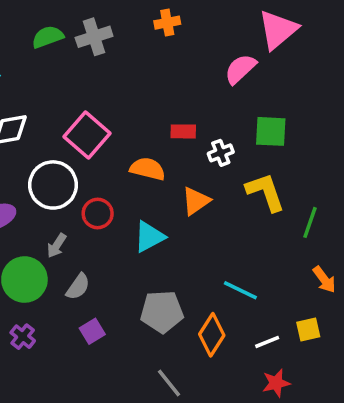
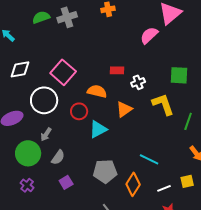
green square: (271, 131) -> (179, 75), moved
red circle: (98, 213) -> (79, 111), moved

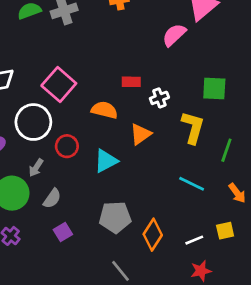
yellow L-shape: (163, 104) -> (193, 127), turned 35
red circle: (79, 111) -> (67, 146), moved
cyan line: (149, 159) -> (192, 184), moved

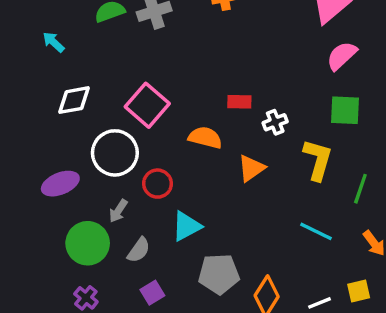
pink semicircle: (174, 35) -> (342, 56), moved
cyan triangle: (106, 161) -> (186, 226), moved

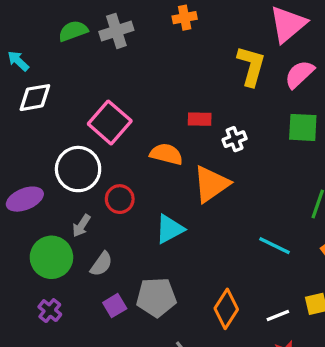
white diamond: (74, 100) -> (35, 98), moved
yellow L-shape: (318, 160) -> (251, 66), moved
orange triangle: (251, 168) -> (211, 184), size x1.4
cyan triangle: (186, 226) -> (170, 229), moved
gray pentagon: (219, 274) -> (156, 297), moved

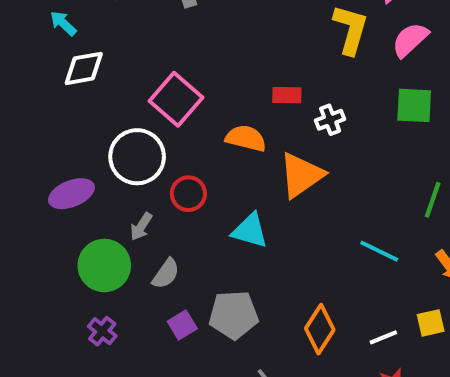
cyan triangle: (170, 229) -> (250, 231), turned 44

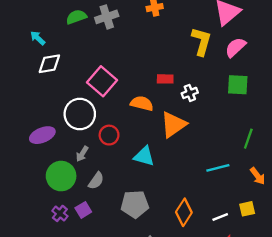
cyan line: (379, 251) -> (218, 168), turned -40
purple square: (182, 325) -> (83, 210), moved

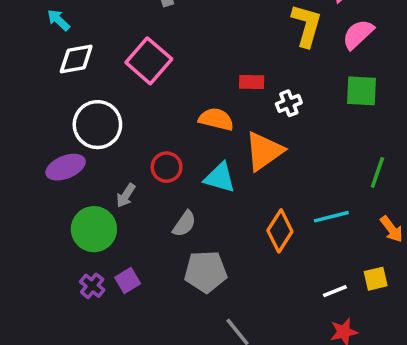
pink square: (102, 81) -> (149, 61), moved
white circle: (80, 114) -> (97, 125), moved
cyan triangle: (144, 156) -> (220, 178), moved
gray semicircle: (96, 181) -> (184, 224), moved
orange diamond: (184, 212) -> (280, 231), moved

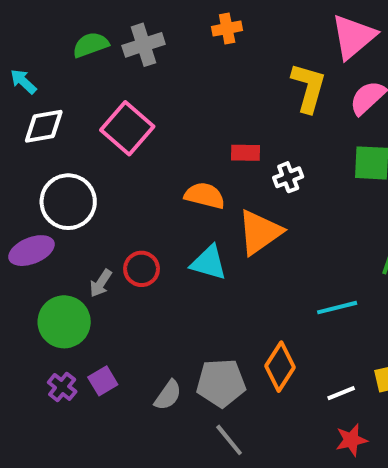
red circle: (167, 167) -> (142, 269), moved
gray semicircle: (184, 224) -> (168, 395), moved
orange diamond: (280, 231) -> (280, 367), moved
gray pentagon: (206, 272) -> (221, 383), moved

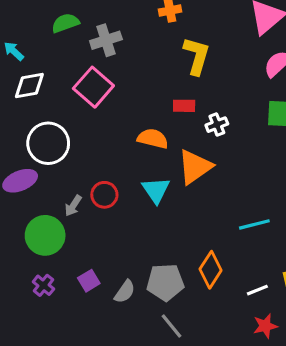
gray cross: (144, 45) -> (106, 40), moved
yellow L-shape: (309, 88) -> (197, 56), moved
cyan triangle: (209, 263) -> (156, 190), turned 40
purple square: (103, 381) -> (89, 281), moved

